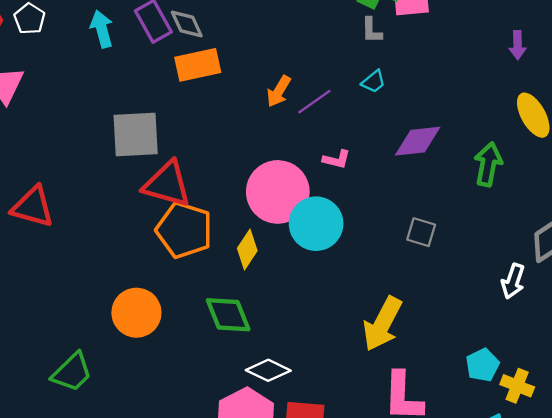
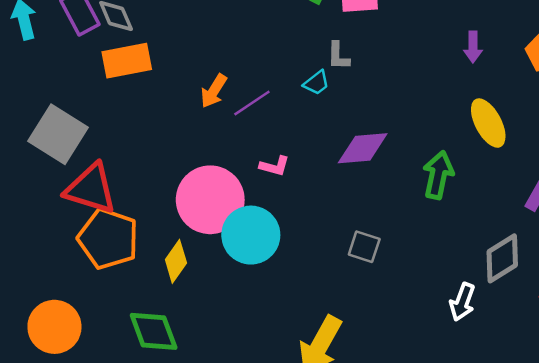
gray L-shape: (372, 30) -> (338, 56), moved
gray square: (136, 134) -> (58, 134), turned 34

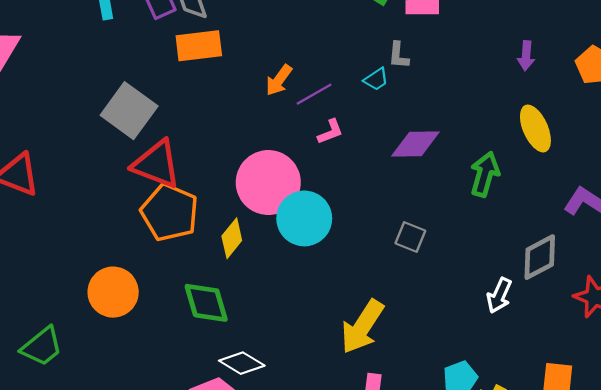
pink L-shape: (275, 166) -> (330, 132), moved, turned -40

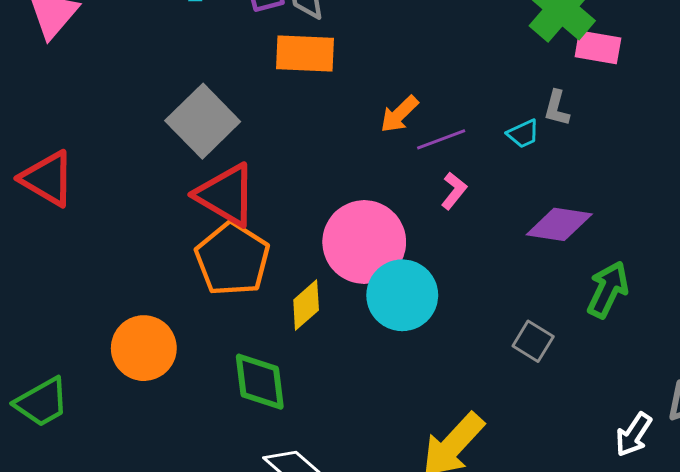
pink L-shape: (330, 132) -> (454, 191), turned -40
green arrow: (485, 174) -> (608, 290), moved

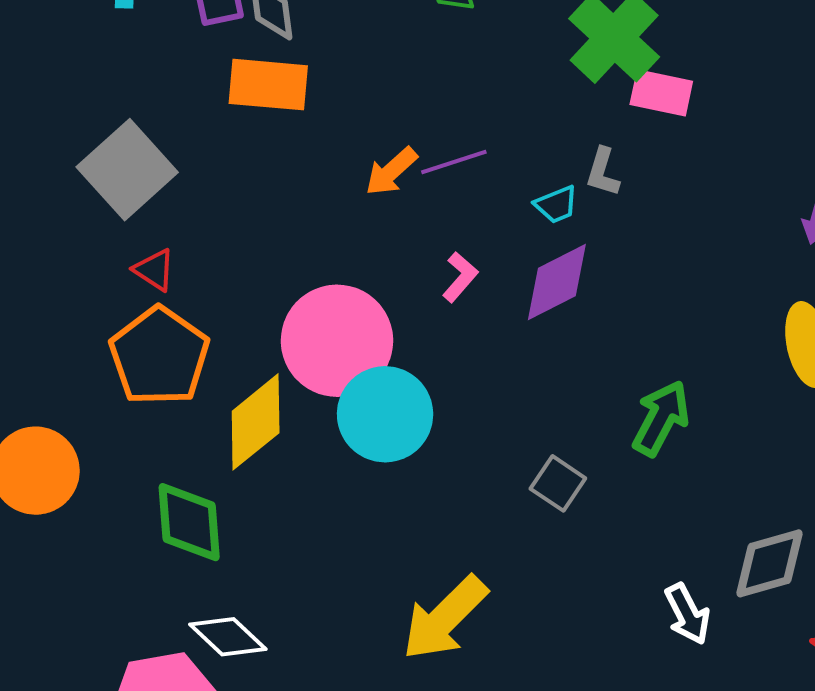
purple line: (441, 139) -> (454, 162), moved
red triangle: (226, 195) -> (154, 270), size x0.5
purple diamond: (559, 224) -> (557, 282), moved, turned -38
yellow diamond: (306, 305) -> (256, 422), size x1.4
white arrow: (634, 435) -> (687, 614), turned -63

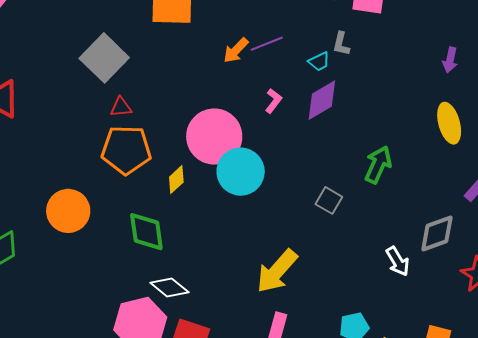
red triangle: (154, 270) -> (121, 107), turned -35
orange pentagon: (159, 356) -> (126, 150), turned -30
yellow diamond: (256, 422) -> (176, 180), size x0.6

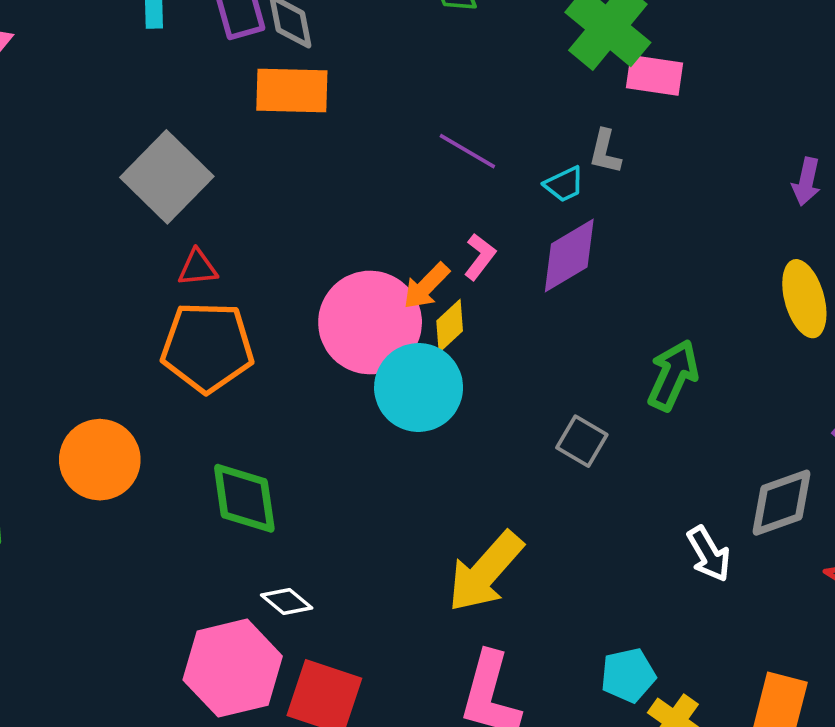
purple line: (267, 44) -> (467, 151), turned 52
orange arrow: (236, 50) -> (426, 286), moved
yellow diamond: (176, 180) -> (450, 326), moved
white diamond: (169, 287) -> (287, 602), size x0.7

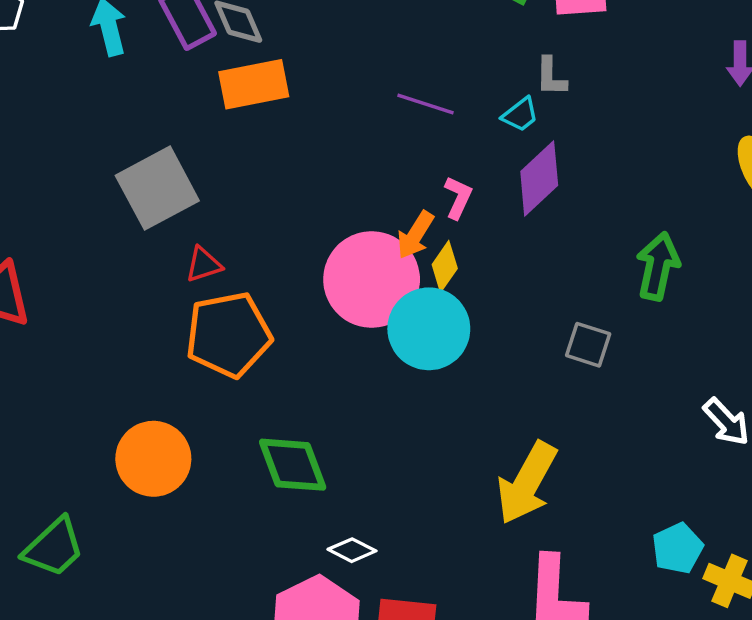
gray square: (167, 177) -> (157, 188), turned 30

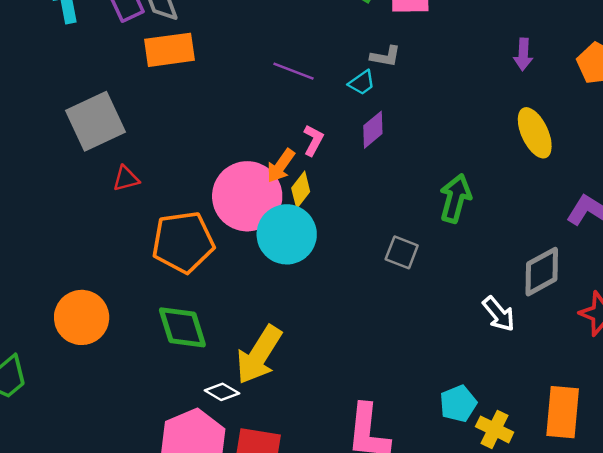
gray L-shape: (551, 77) -> (385, 56), turned -84
purple diamond: (539, 178) -> (373, 130), size x0.7
orange pentagon: (228, 335) -> (183, 242), moved
yellow arrow: (527, 483) -> (259, 355), moved

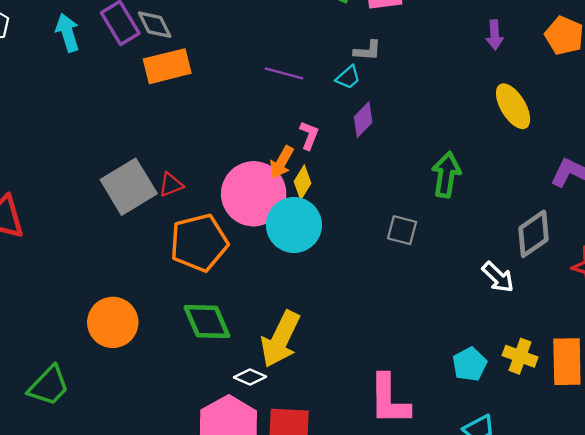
gray square: (95, 121) -> (129, 187), moved
red triangle: (126, 179) -> (171, 185), moved
yellow cross: (495, 429) -> (520, 356), moved

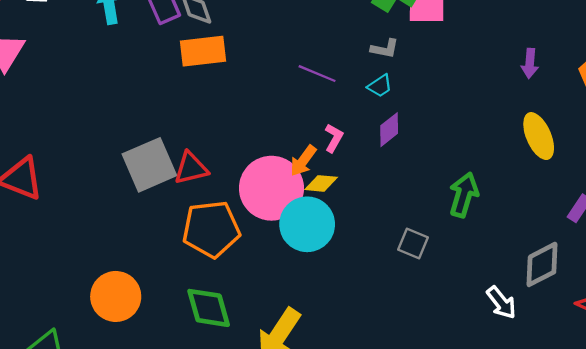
gray L-shape: (367, 51) -> (385, 49), moved
yellow diamond: (302, 182) -> (321, 183), turned 56
red triangle: (171, 185) -> (191, 168), size x1.4

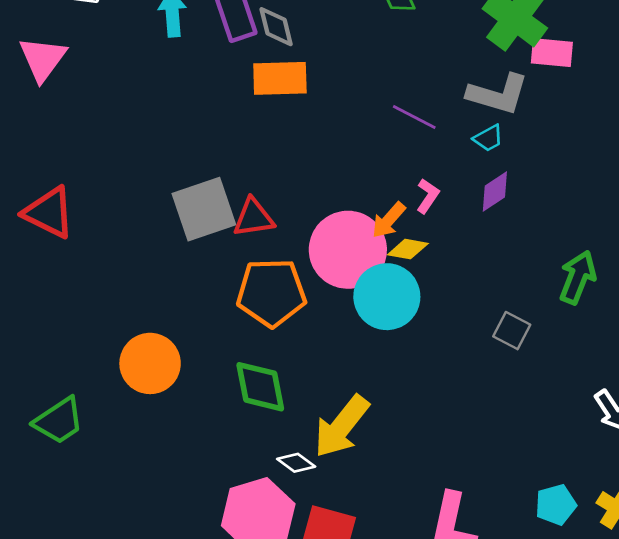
gray L-shape: (385, 49) -> (498, 94), size x1.8

